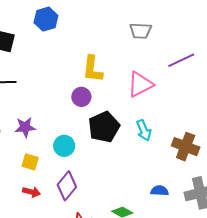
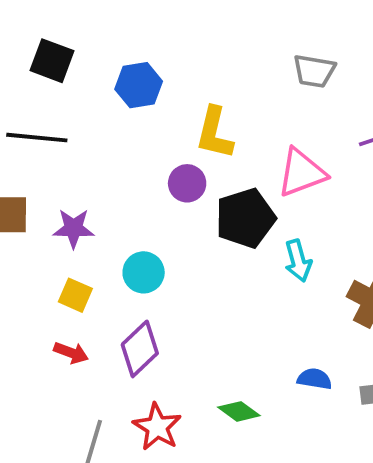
blue hexagon: (46, 19) -> (139, 85), moved
black pentagon: (104, 127) -> (245, 218), moved

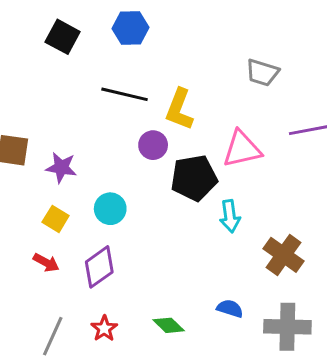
blue hexagon: (139, 85) -> (130, 28), moved
black line: (37, 138) -> (125, 94), moved
red star: (157, 427) -> (104, 329), size x0.7

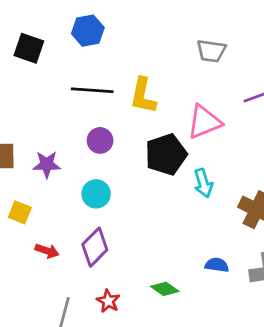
purple circle: (153, 145) -> (100, 140), moved
yellow square: (56, 219) -> (20, 212), moved

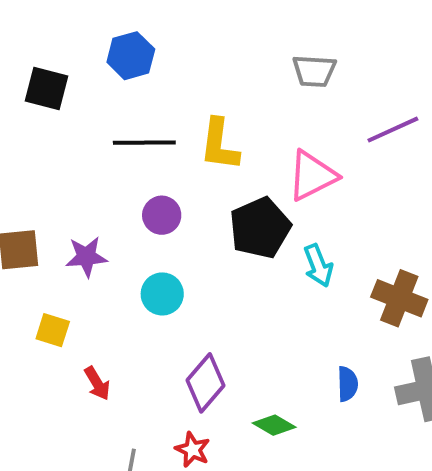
purple diamond: (95, 247) -> (205, 383), moved
red arrow: (47, 251) -> (97, 383), turned 45
blue semicircle: (217, 265) -> (348, 384), turned 85

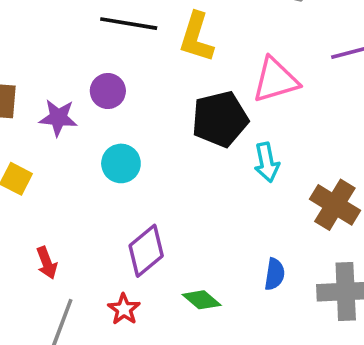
purple circle: (162, 215) -> (108, 91), moved
red arrow: (97, 383) -> (47, 263), moved

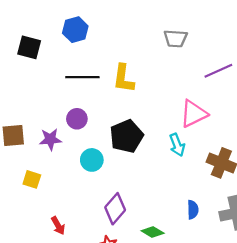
pink triangle: (275, 80) -> (194, 114), moved
black pentagon: (220, 119) -> (126, 136), moved

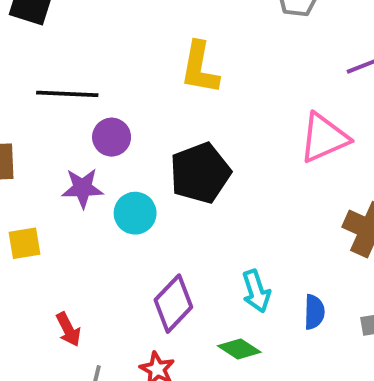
black line: (82, 77) -> (67, 94), moved
purple star: (50, 139) -> (82, 188), moved
cyan arrow: (177, 145) -> (256, 291), moved
yellow square: (32, 179) -> (25, 243), turned -30

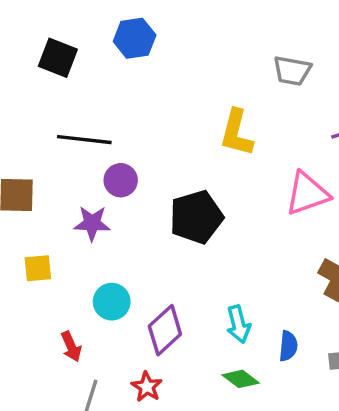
yellow L-shape: (200, 68) -> (236, 133), moved
cyan circle: (135, 213) -> (112, 302), moved
green diamond: (239, 349) -> (241, 379), moved

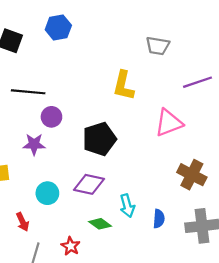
purple diamond: (165, 330) -> (89, 184), moved, turned 56
green diamond: (241, 379) -> (100, 224), moved

